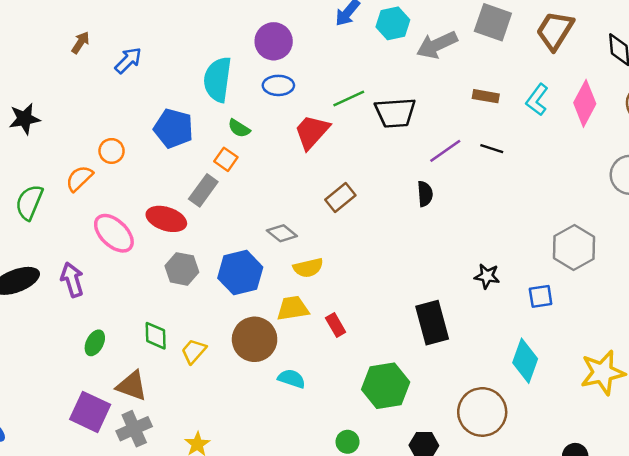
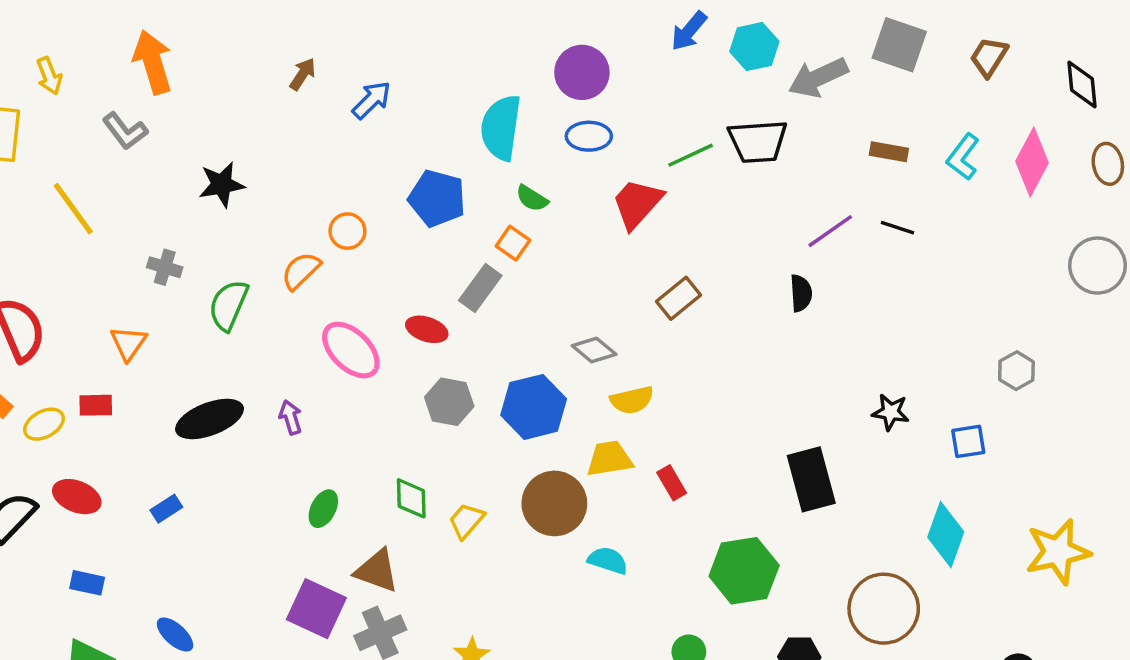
brown trapezoid: (555, 31) -> (989, 57), size x0.7
black trapezoid: (395, 113) -> (758, 141), moved
red ellipse: (166, 219) -> (427, 329), size x0.7
gray hexagon: (574, 248) -> (1016, 371), size x0.6
purple arrow: (72, 280) -> (291, 417), size x0.7

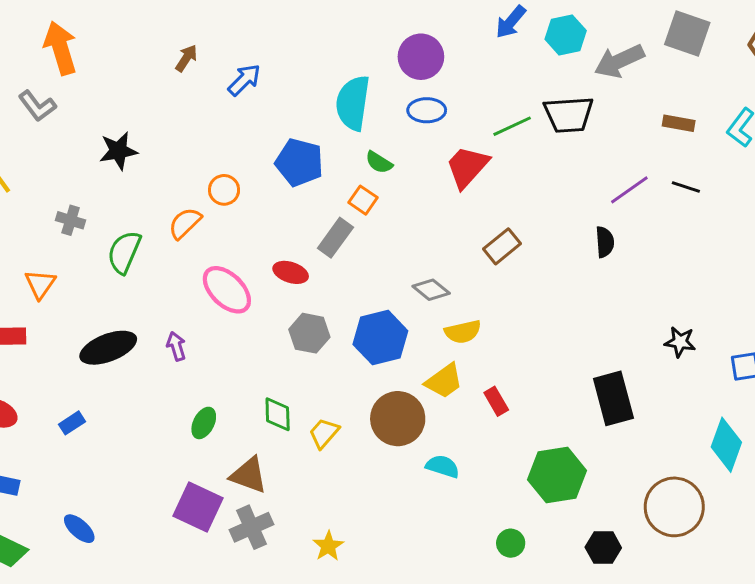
yellow trapezoid: (610, 459) -> (444, 381), turned 153

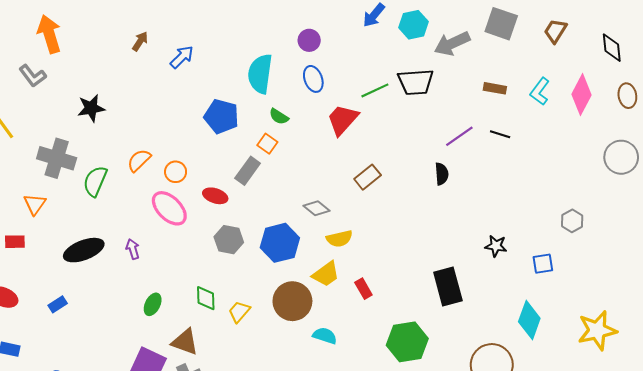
purple circle: (421, 57) -> (309, 40), size x0.7
blue ellipse: (427, 110) -> (313, 79), turned 70
orange circle: (224, 190) -> (176, 172), moved
gray cross: (71, 220) -> (57, 158), size x1.8

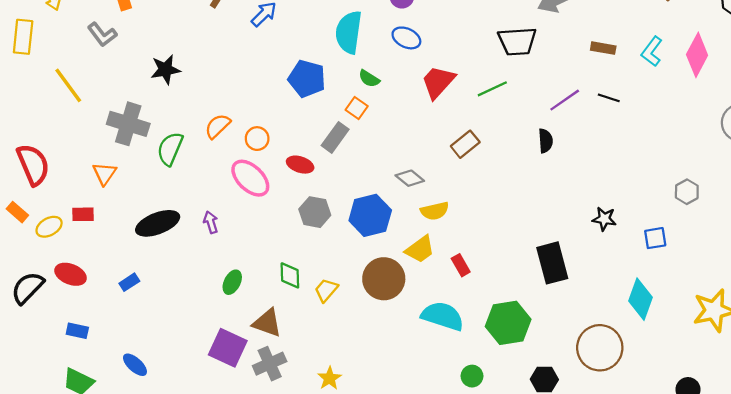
blue ellipse: (313, 79) -> (406, 38), turned -45
green line: (375, 90) -> (492, 89), moved
cyan semicircle: (325, 336) -> (443, 316), moved, size x1.6

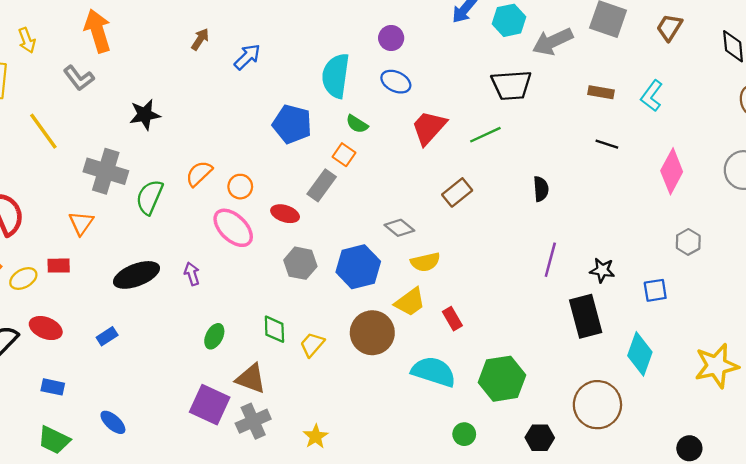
pink diamond: (697, 55) -> (672, 171), moved
purple line: (565, 100) -> (550, 260), moved, turned -40
black rectangle: (552, 263) -> (586, 316), moved

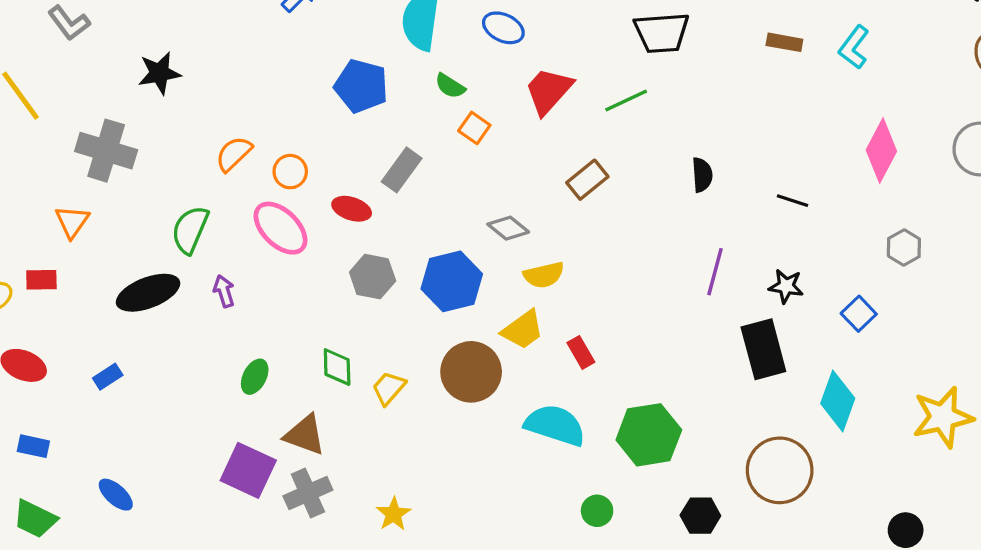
black line: (607, 144) -> (793, 201), moved
orange square: (344, 155) -> (474, 128), moved
green semicircle: (149, 197) -> (190, 230), moved
blue square: (655, 290) -> (859, 314), turned -35

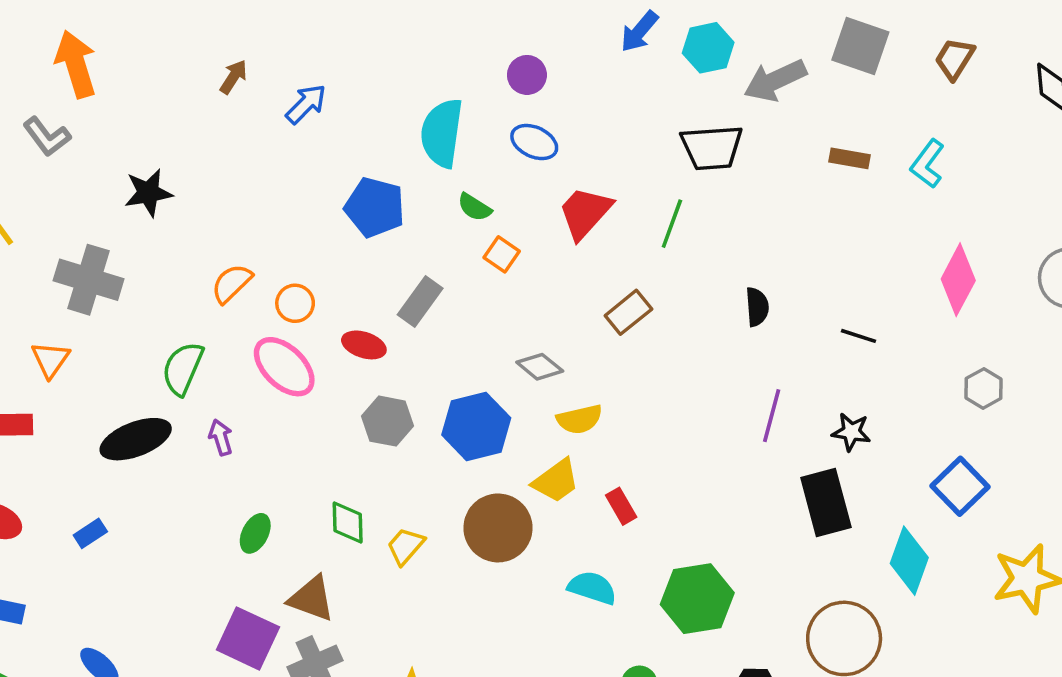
green line: (626, 101) -> (672, 224), turned -45
blue square: (859, 314) -> (960, 486), moved, size x1.4
cyan semicircle: (555, 425) -> (592, 588), size x0.7

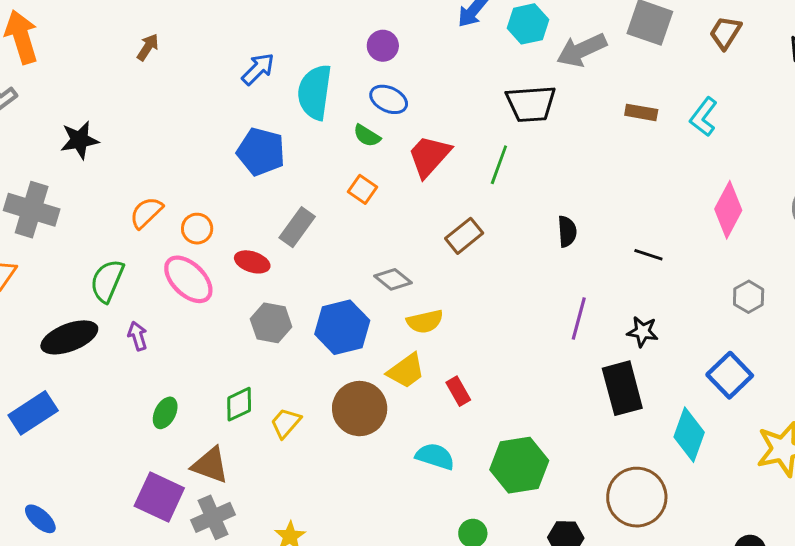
blue arrow: (306, 104) -> (258, 69), moved
green semicircle: (474, 207) -> (367, 136), moved
green diamond: (348, 523) -> (239, 404), turned 66
blue rectangle: (90, 533) -> (33, 413), size x1.8

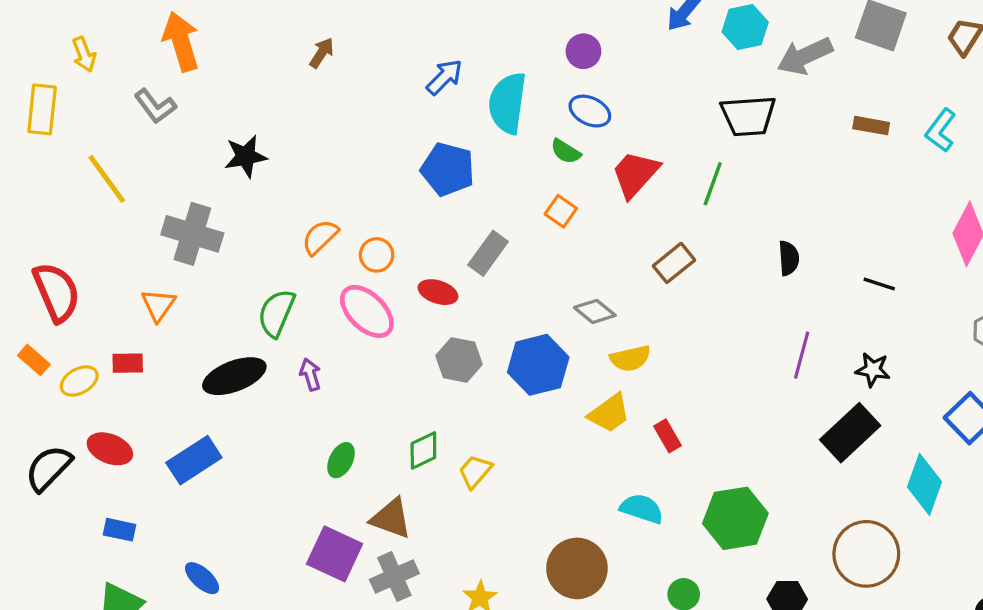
black rectangle: (622, 388) -> (850, 433), turned 62
brown circle: (360, 409) -> (577, 568), moved

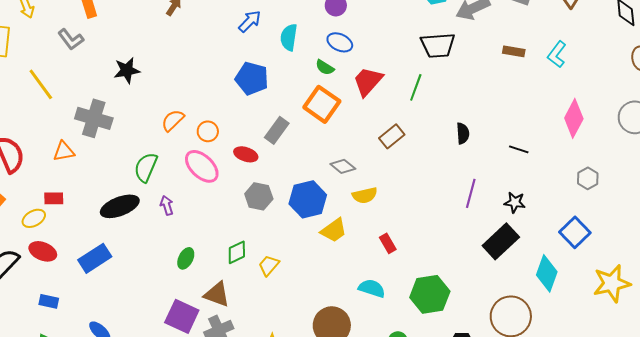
cyan semicircle: (507, 103) -> (289, 37), size x0.7
orange square: (561, 211) -> (322, 104), size x1.8
orange triangle: (158, 305) -> (64, 151), moved, turned 45
yellow ellipse: (79, 381) -> (34, 218), moved
yellow trapezoid: (609, 413) -> (334, 230), moved

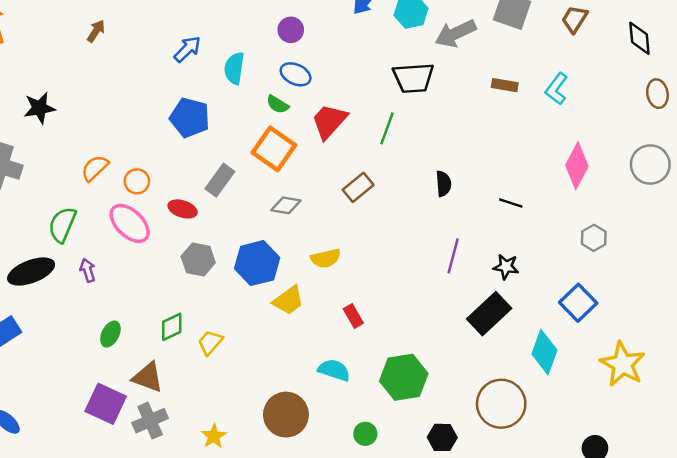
gray diamond: (343, 166) -> (286, 205), moved, turned -30
yellow star: (612, 283) -> (623, 364), turned -30

